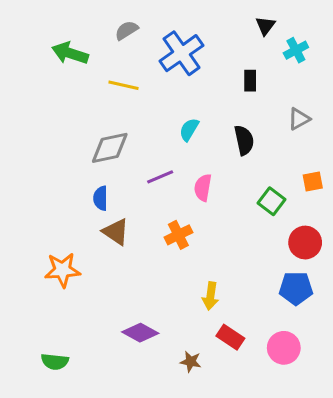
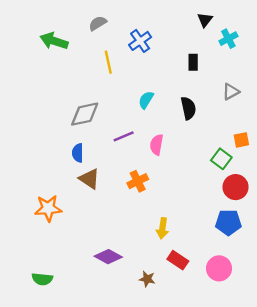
blue cross: (181, 53) -> (140, 41), size x0.7
yellow line: (123, 85) -> (108, 62), moved, turned 65
green square: (272, 201) -> (221, 159), moved

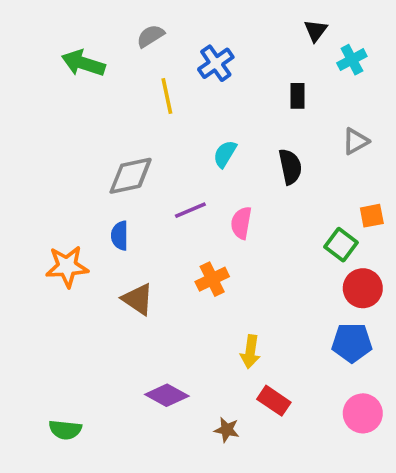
brown triangle: (89, 179) -> (138, 299), moved
orange star: (48, 208) -> (67, 266), moved
pink circle: (219, 268) -> (363, 413), moved

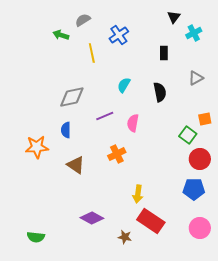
green arrow: (83, 63) -> (61, 35), moved, size x0.7
red rectangle: (274, 401) -> (151, 221), size x1.5

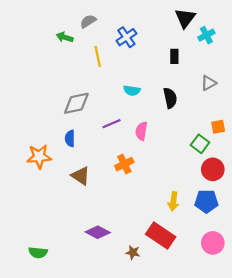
black triangle: (174, 17) -> (185, 18), size x1.5
cyan semicircle: (124, 85) -> (132, 91), turned -112
yellow arrow: (138, 194) -> (173, 201), moved

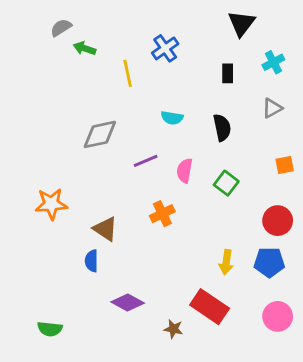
gray semicircle: (88, 21) -> (61, 28), moved
cyan cross: (206, 35) -> (273, 62), moved
blue semicircle: (70, 138) -> (92, 261), moved
green square: (200, 144) -> (226, 183), moved

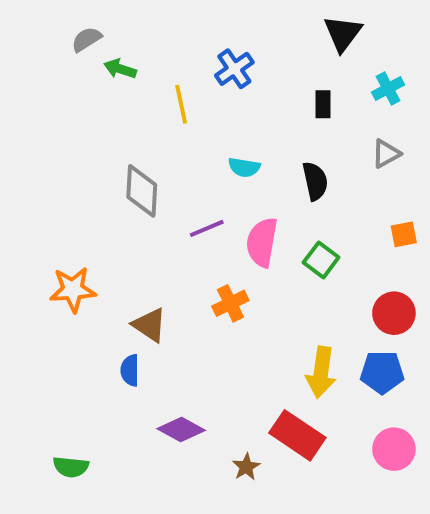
gray diamond: (100, 134) -> (142, 191), turned -75
pink semicircle: (185, 171) -> (262, 242), size x1.4
yellow arrow: (226, 262) -> (321, 372), size x1.4
brown star: (173, 329) -> (246, 467), turned 30

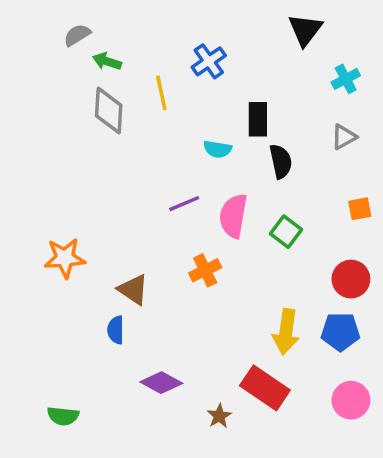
black rectangle: (323, 104) -> (258, 119), moved, size x1.4
gray diamond: (142, 191) -> (109, 110), moved

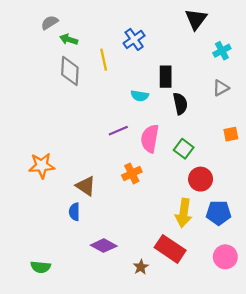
red circle: (351, 279) -> (201, 179), moved

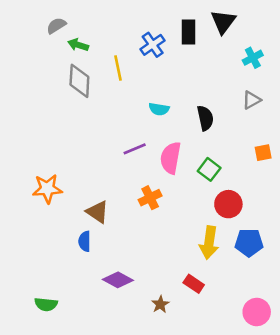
black rectangle: (166, 77) -> (189, 32), moved
red rectangle: (170, 249) -> (194, 284), size x0.6
pink circle: (225, 257) -> (257, 312), moved

